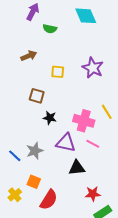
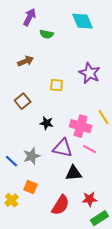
yellow square: (58, 72) -> (57, 85), moved
brown square: (37, 96) -> (23, 101), moved, turned 35
red semicircle: (49, 200) -> (61, 205), moved

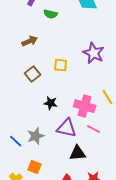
brown square: (23, 101) -> (33, 74), moved

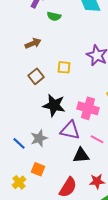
black star: (51, 103) -> (54, 105), size x1.6
pink line: (94, 129) -> (97, 139), moved

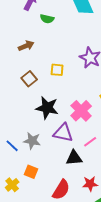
pink cross: (88, 108) -> (81, 111), turned 30
gray star: (39, 138) -> (32, 141), turned 30
pink line: (97, 139) -> (90, 142), turned -64

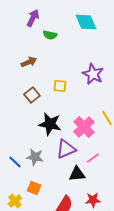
purple triangle: (63, 133) -> (66, 149), turned -35

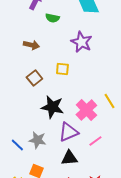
brown arrow: (29, 62) -> (31, 45), turned 35
purple star: (93, 74) -> (81, 42), moved
black triangle: (77, 174) -> (69, 158), moved

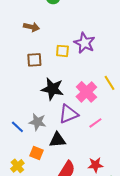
purple star: (81, 42) -> (84, 43), moved
brown square: (34, 78) -> (34, 60), turned 35
black triangle: (69, 158) -> (57, 140), moved

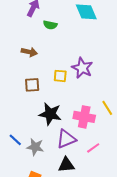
pink cross: (86, 92) -> (84, 117), turned -35
blue line: (17, 127) -> (15, 140), moved
black triangle: (57, 140) -> (66, 165), moved

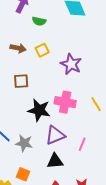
yellow square: (60, 76) -> (42, 50), moved, turned -32
pink cross: (84, 117) -> (65, 102), moved
pink line: (93, 148) -> (82, 144), turned -32

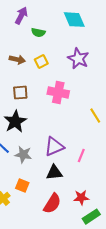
purple star: (71, 64) -> (78, 59), moved
pink cross: (65, 102) -> (58, 93), moved
black star: (39, 110) -> (15, 122), moved, turned 30

